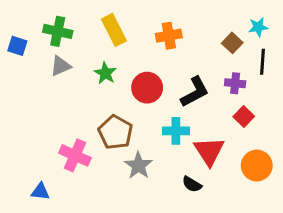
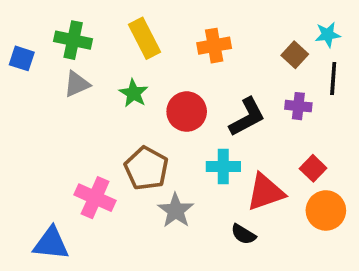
red square: (244, 116) -> (313, 168), moved
red triangle: (209, 151) -> (265, 192), turned 44
blue triangle: (40, 191) -> (51, 243), size x1.5

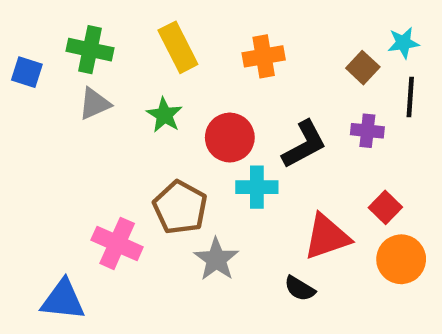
cyan cross: (223, 166) -> (257, 187), moved

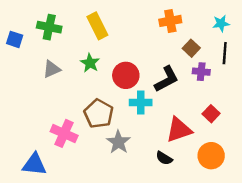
orange cross: (264, 56) -> (170, 21), moved
brown square: (363, 68) -> (191, 48), moved
gray triangle: (95, 104) -> (52, 69), moved
orange circle: (401, 259) -> (211, 156), moved

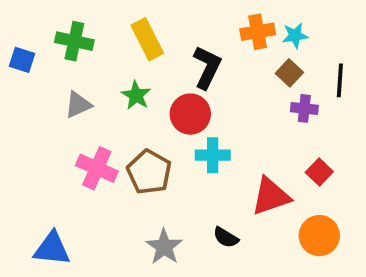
cyan star: (221, 23) -> (295, 36), moved
black L-shape: (167, 79) -> (207, 67), moved, turned -36
pink cross: (64, 133) -> (97, 168), moved
gray star: (118, 142) -> (164, 247), moved
black semicircle: (164, 158) -> (226, 237), moved

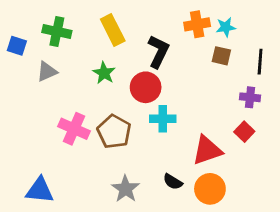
brown square: (289, 73) -> (221, 56), turned -30
gray triangle: (78, 105) -> (47, 72), moved
purple cross: (304, 108) -> (250, 97), moved
orange circle: (319, 236) -> (210, 189), moved

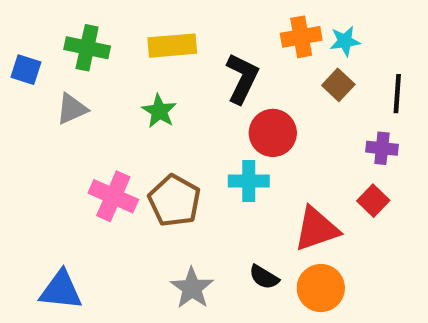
yellow rectangle: (113, 30) -> (172, 46), turned -68
brown square: (221, 56) -> (338, 85), turned 30
red circle: (146, 87) -> (273, 133), moved

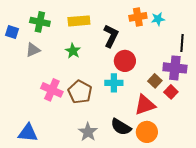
brown square: (338, 85) -> (155, 81), moved
purple cross: (382, 148) -> (175, 68), size x1.6
black semicircle: (264, 277) -> (121, 127), size x1.5

